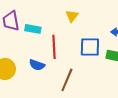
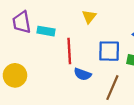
blue semicircle: (37, 65) -> (83, 74), moved
brown line: (67, 80) -> (112, 88), moved

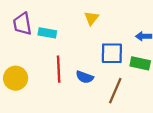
red line: (69, 51) -> (59, 69), moved

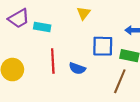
purple trapezoid: (22, 24) -> (19, 18), turned -110
brown line: (115, 91) -> (120, 81), moved

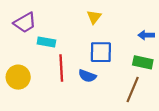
cyan rectangle: (42, 27) -> (46, 42), moved
blue square: (103, 46) -> (101, 52), moved

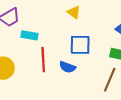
yellow triangle: (94, 17) -> (74, 12), turned -32

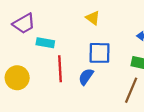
blue semicircle: (67, 67) -> (86, 77), turned 105

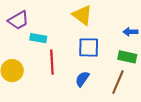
yellow triangle: (93, 18) -> (82, 15), size x1.5
blue semicircle: (86, 77) -> (82, 79), moved

